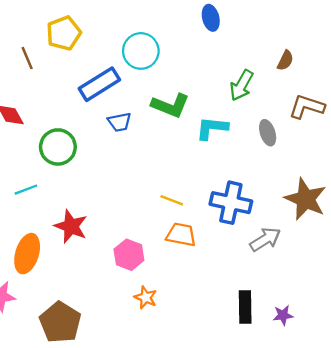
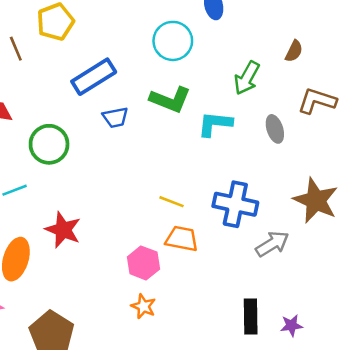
cyan circle: (141, 51) -> (173, 41), moved
pink hexagon: (129, 255) -> (143, 263), moved

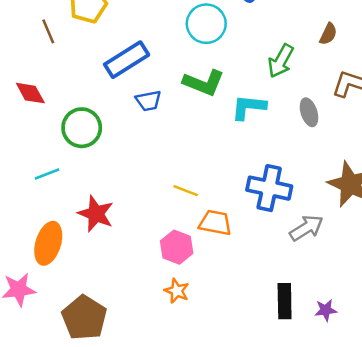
yellow line: (172, 202) -> (186, 191), moved

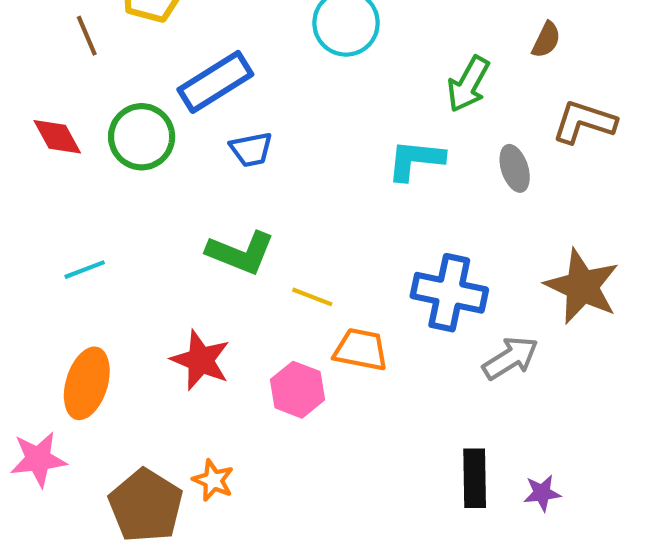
green L-shape: (204, 83) -> (241, 253), moved
green circle: (82, 128) -> (142, 137), moved
red star: (96, 214) -> (201, 360), moved
orange star: (177, 291) -> (213, 480), moved

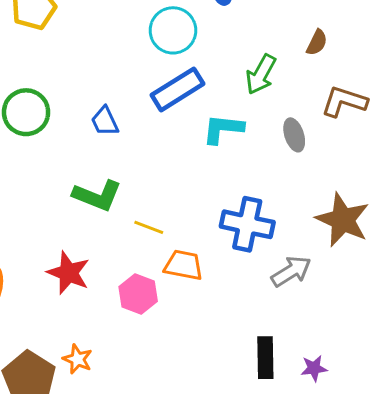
blue rectangle: (215, 82) -> (178, 89), moved
blue trapezoid: (251, 149) -> (105, 121), turned 76

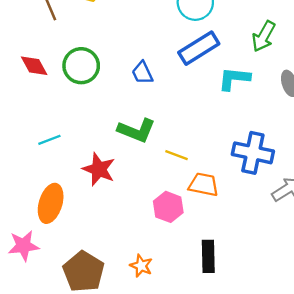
red star: (68, 273) -> (99, 169), moved
black rectangle: (265, 358) -> (208, 256), moved
orange star: (78, 359) -> (141, 266), moved

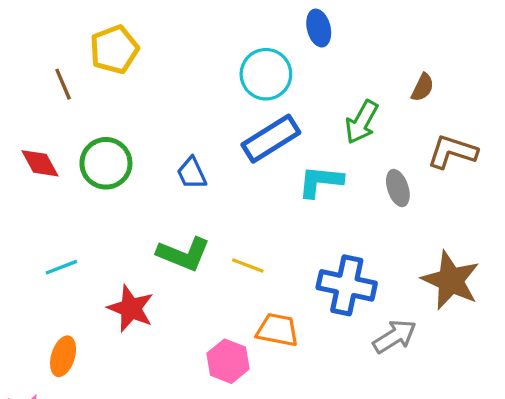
yellow line: (176, 155) -> (248, 266), moved
orange ellipse: (51, 203) -> (63, 356), size x0.7

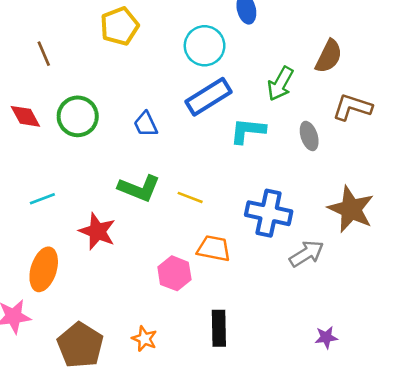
yellow pentagon: (114, 49) -> (120, 26), moved
brown semicircle: (423, 87) -> (329, 56), size x1.5
orange ellipse: (63, 356) -> (44, 269), size x1.4

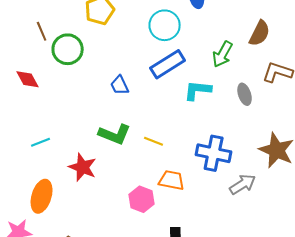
green circle: (78, 116) -> (68, 49), moved

